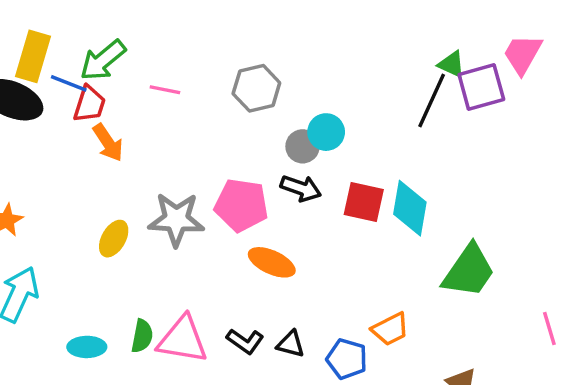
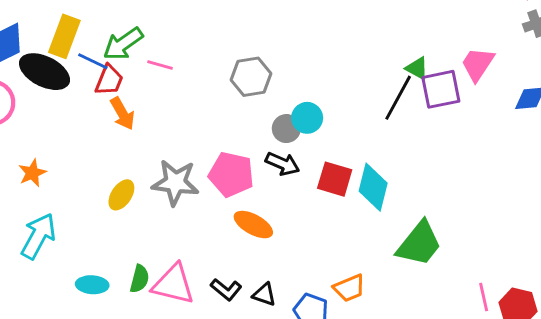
pink line: (165, 90) -> (160, 65), moved

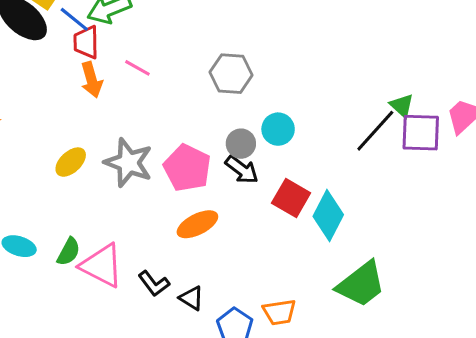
pink line: (160, 65) -> (137, 68), moved
red trapezoid: (109, 80) -> (86, 42), turned 144
gray circle: (286, 129) -> (241, 144), moved
orange ellipse: (253, 225) -> (197, 224), turned -69

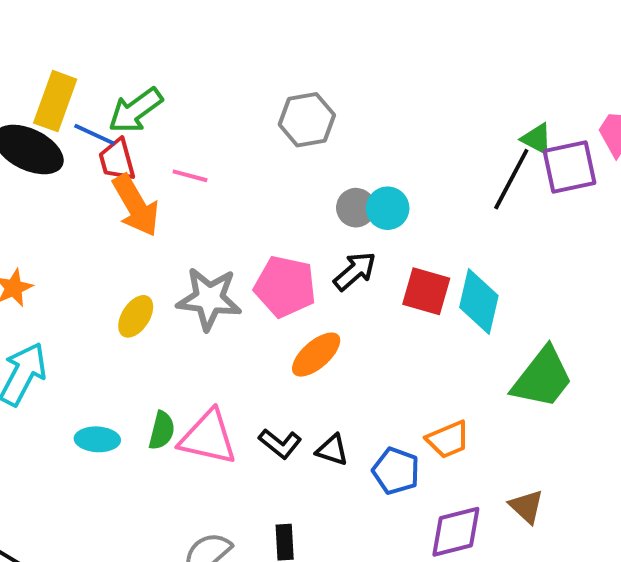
gray hexagon: (231, 74) -> (307, 120), moved
orange arrow: (92, 80) -> (136, 205), size x1.4
gray circle: (241, 144) -> (356, 208), moved
black arrow: (242, 170) -> (355, 271), turned -64

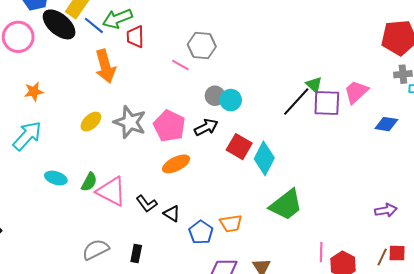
red trapezoid: (117, 160) -> (135, 37), moved
pink line: (190, 176) -> (180, 65), moved

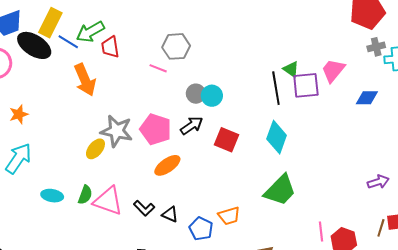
black line: (296, 102) -> (276, 88), turned -44
yellow ellipse: (91, 122) -> (95, 149), moved
cyan diamond: (264, 158) -> (277, 137), moved

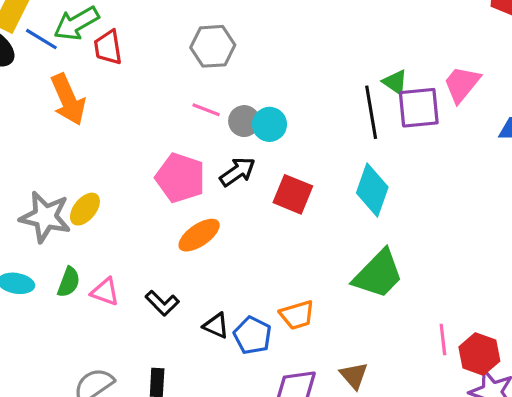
pink line: (158, 68) -> (206, 110), moved
gray star: (117, 131) -> (45, 217), moved
pink triangle: (108, 201) -> (105, 292), size x0.6
black triangle: (170, 214) -> (216, 326), moved

